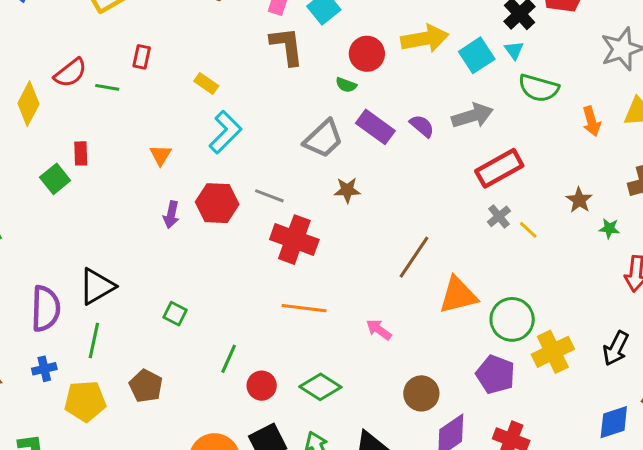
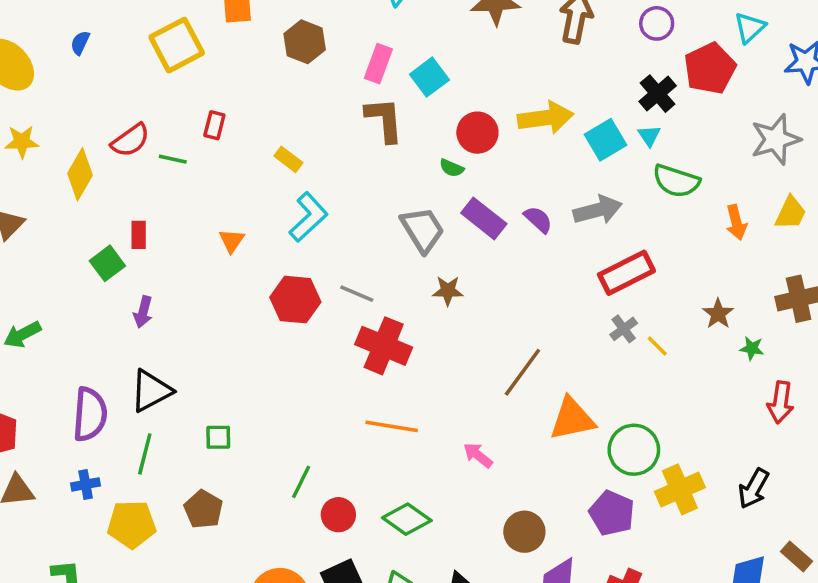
gray trapezoid: (323, 139) -> (423, 230), turned -81
purple arrow: (171, 215) -> (143, 312), moved
green square: (175, 314) -> (218, 437), moved, turned -30

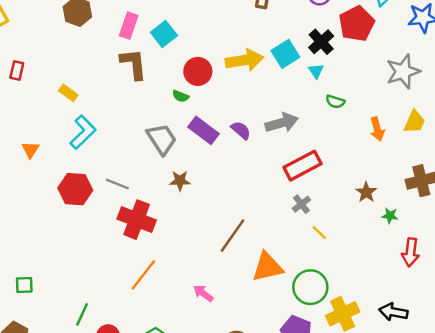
cyan square: (606, 140) -> (285, 54), moved
green semicircle: (676, 181) -> (335, 102), size x0.6
yellow line: (657, 346) -> (319, 233), moved
orange line: (392, 426) -> (143, 275), turned -60
black arrow: (754, 489) -> (393, 312), turned 72

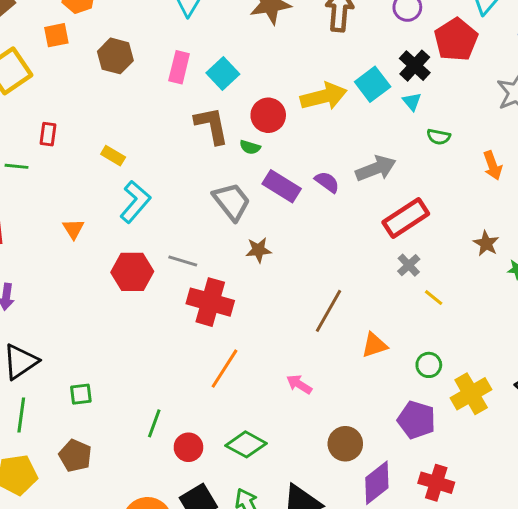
brown L-shape: (134, 64) -> (212, 125), moved
orange triangle: (267, 267) -> (374, 345), size x0.7
green circle: (310, 287) -> (429, 365), size x0.6

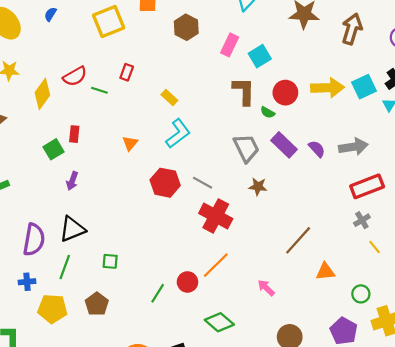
red circle: (188, 447) -> (187, 282), moved

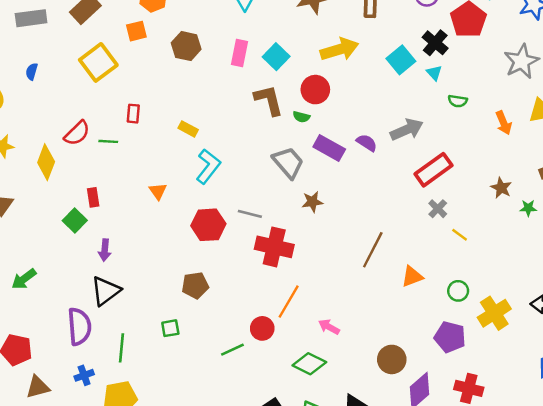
yellow arrow: (328, 88) -> (339, 49), moved
black triangle: (72, 229) -> (106, 291), moved
pink arrow: (266, 288) -> (329, 327), moved
green line: (158, 293) -> (232, 350), turned 48
brown pentagon: (97, 304) -> (195, 285), moved, turned -30

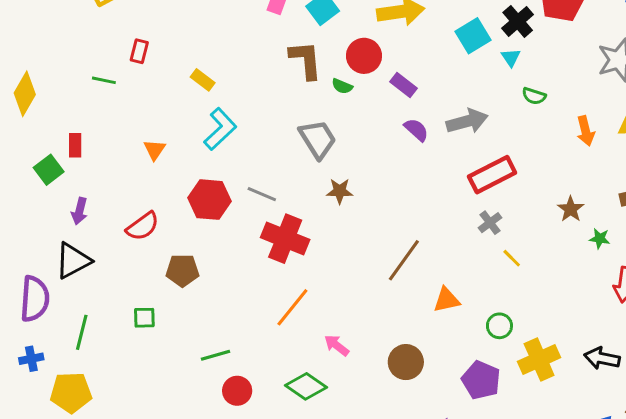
red semicircle: (77, 133) -> (143, 226), moved
purple rectangle: (329, 148) -> (403, 85), moved, size x0.7
red circle: (262, 328) -> (237, 391), moved
brown circle: (392, 359) -> (406, 362), moved

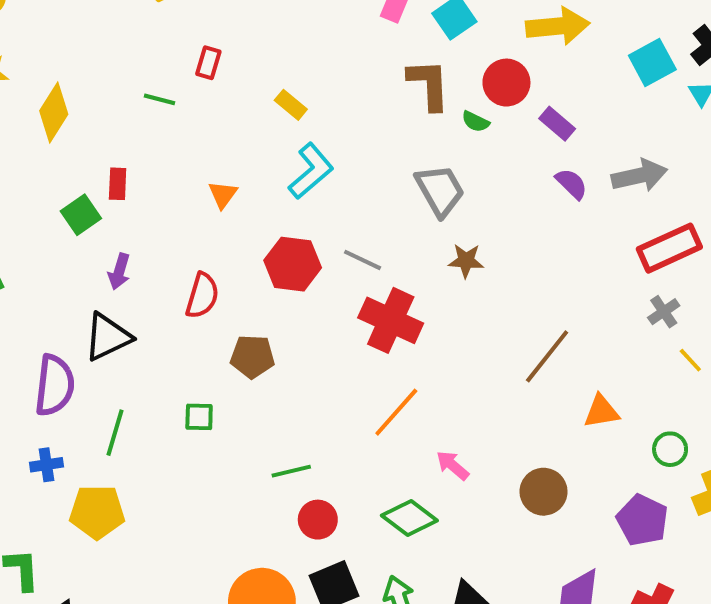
red semicircle: (143, 226) -> (202, 296), turned -40

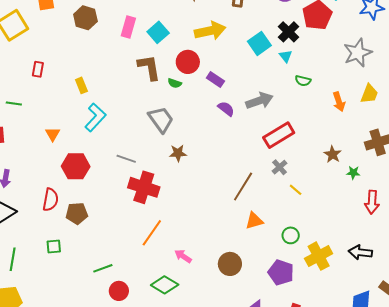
green line: (160, 99) -> (14, 104), moved
yellow rectangle: (291, 105) -> (81, 85), turned 35
red hexagon: (293, 264) -> (76, 166), moved
red semicircle: (202, 296) -> (50, 200), moved
brown line: (547, 356) -> (243, 186), moved

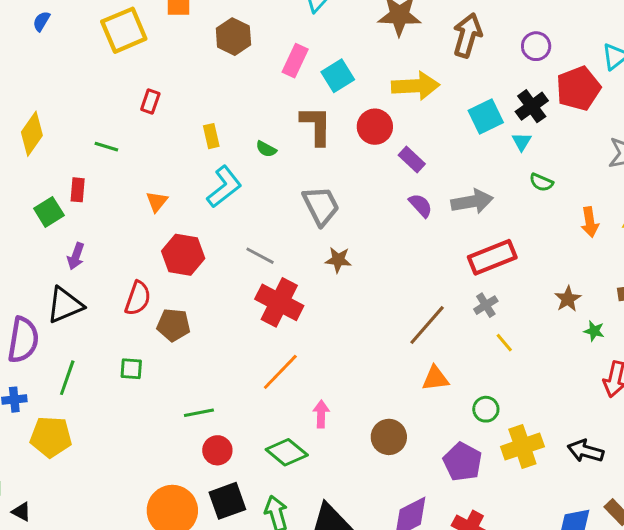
green semicircle: (175, 83) -> (266, 149), moved
pink arrow: (183, 256) -> (321, 414), turned 48

